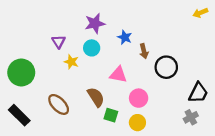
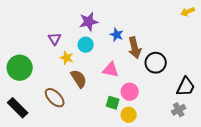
brown arrow: (144, 51) -> (135, 48), size x1.5
brown semicircle: (96, 97) -> (79, 79), moved
green square: (111, 115) -> (113, 103), moved

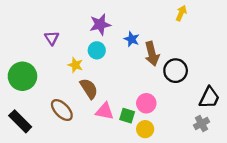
yellow arrow: (188, 12) -> (181, 13), moved, turned 136
purple triangle: (55, 39) -> (52, 38), moved
pink triangle: (111, 70) -> (105, 111), moved

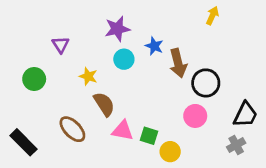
cyan circle: (97, 50) -> (124, 59), moved
green circle: (22, 76) -> (34, 79), moved, size x0.7
pink circle: (146, 103) -> (195, 116), moved

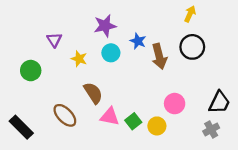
yellow star: (88, 76) -> (79, 59), moved
black circle: (206, 83) -> (192, 47), moved
green square: (149, 136) -> (133, 121), turned 35
yellow circle: (170, 152) -> (157, 126), moved

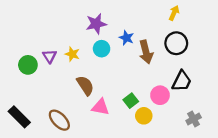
purple triangle: (54, 40) -> (50, 56), moved
black trapezoid: (219, 102) -> (182, 81), moved
brown ellipse: (65, 115) -> (59, 120), moved
green square: (133, 121) -> (131, 101), moved

